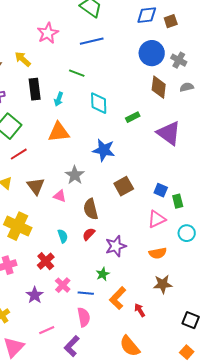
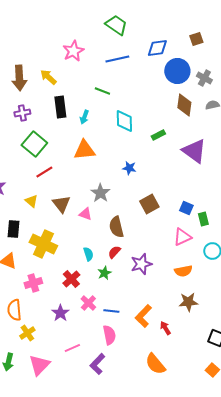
blue diamond: (147, 15) -> (157, 48), moved
blue star: (104, 150) -> (129, 168), size x0.6
green star: (103, 274) -> (104, 273), moved

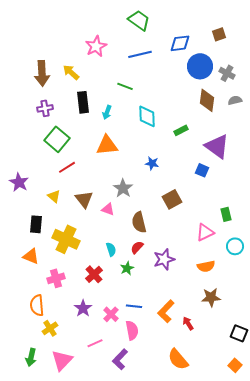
blue square: (186, 208) -> (202, 170), moved
pink cross: (88, 303) -> (111, 314), moved

